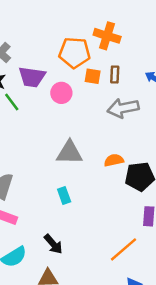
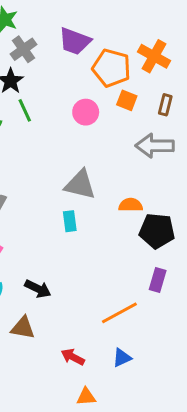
brown rectangle: (115, 74) -> (165, 105), moved
purple trapezoid: (32, 77) -> (75, 41), moved
cyan rectangle: (64, 195) -> (70, 221), moved
black arrow: (53, 244) -> (38, 289), turned -35

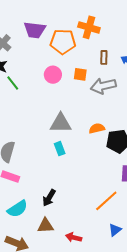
orange square: (127, 100) -> (80, 74), moved
black arrow: (38, 289) -> (49, 198), turned 108
red arrow: (73, 357) -> (74, 237), moved

